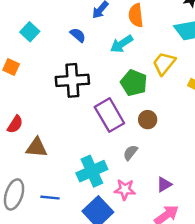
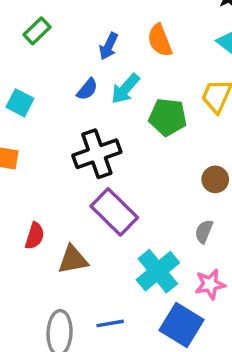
blue semicircle: (78, 35) -> (87, 89), turned 105
cyan arrow: (122, 44) -> (125, 89), moved
green pentagon: (134, 83) -> (168, 117), moved
purple rectangle: (109, 115) -> (114, 212), moved

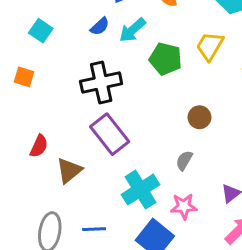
brown triangle: (73, 260) -> (69, 171), turned -36

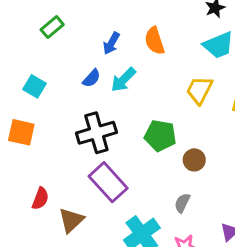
green pentagon: (166, 59) -> (160, 136), moved
orange square: (24, 77) -> (21, 132), size x1.4

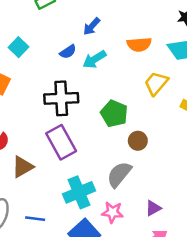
orange semicircle: (155, 41) -> (139, 44), moved, turned -90
gray semicircle: (182, 203) -> (119, 174), size x1.6

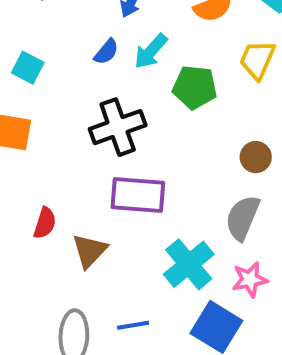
green pentagon: (114, 114) -> (195, 87), moved
purple rectangle: (61, 142) -> (138, 195), turned -40

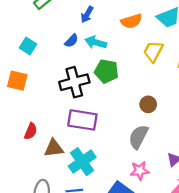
cyan arrow: (151, 51) -> (96, 42), turned 60
green pentagon: (195, 87) -> (106, 71), moved
brown triangle: (89, 251) -> (54, 148), turned 35
cyan cross: (189, 264) -> (82, 162), moved

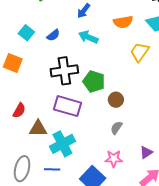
blue semicircle: (71, 41) -> (53, 35), moved
green pentagon: (106, 71) -> (94, 81), moved
brown circle: (148, 104) -> (116, 100), moved
gray semicircle: (138, 137) -> (116, 128), size x0.6

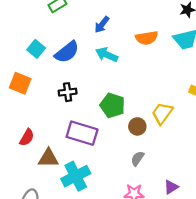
blue semicircle: (53, 35) -> (67, 52), size x1.6
yellow trapezoid: (140, 52) -> (162, 113), moved
black cross: (64, 71) -> (68, 92), moved, size x0.6

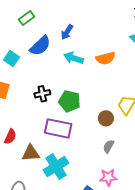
orange semicircle: (147, 38) -> (106, 58), moved
blue semicircle: (67, 52) -> (40, 46), moved
green pentagon: (112, 105) -> (70, 101), moved

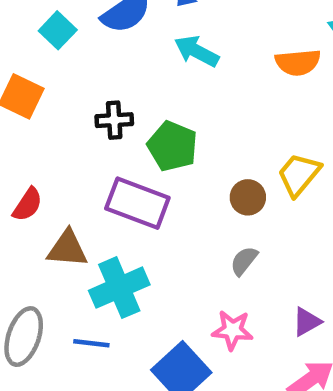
orange semicircle: (106, 58) -> (298, 62), moved

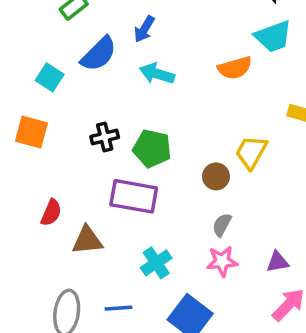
cyan cross: (119, 288) -> (156, 263), moved, size x0.7
purple triangle: (307, 322) -> (278, 262), turned 30
pink star: (232, 330) -> (222, 261), moved

